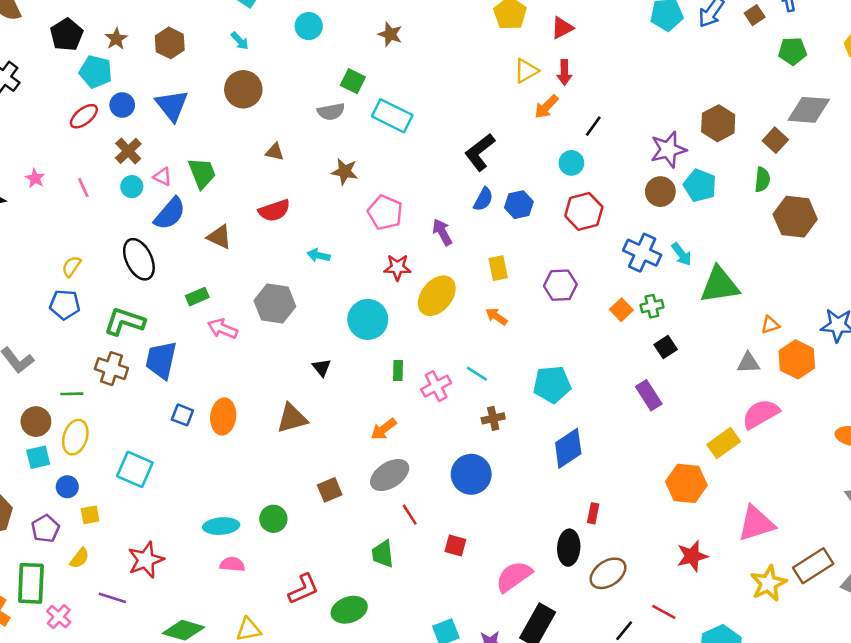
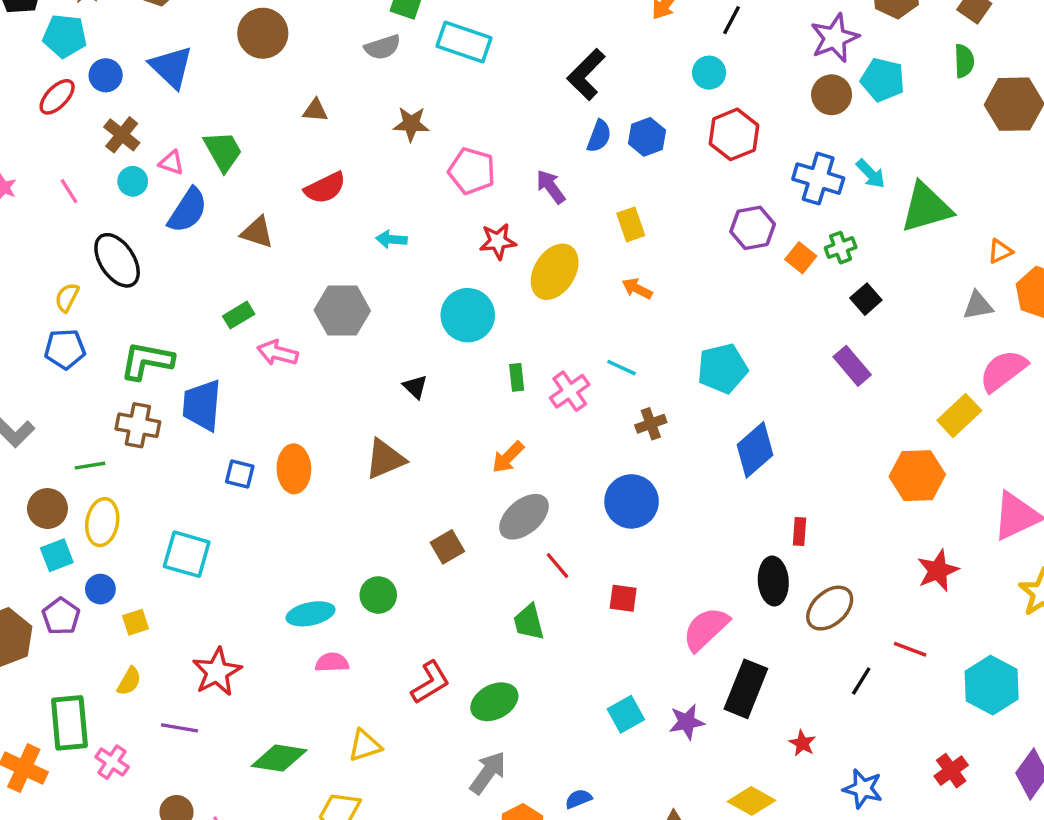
black ellipse: (139, 259) -> (117, 260), moved
purple hexagon: (560, 285) -> (753, 228), moved
purple pentagon: (45, 529) -> (61, 616), moved

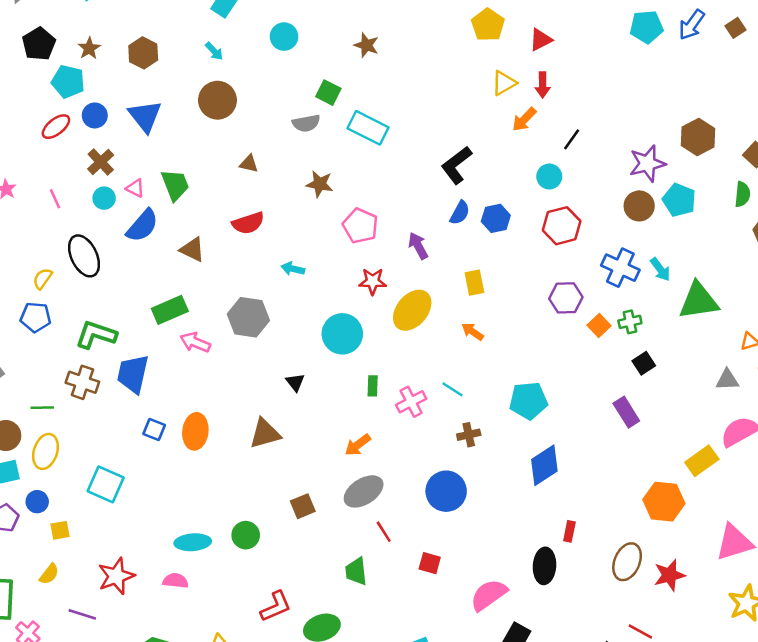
green rectangle: (239, 315) -> (170, 310), size x1.5
brown ellipse: (830, 608) -> (627, 562), moved, turned -33
pink semicircle: (332, 662) -> (175, 581), moved

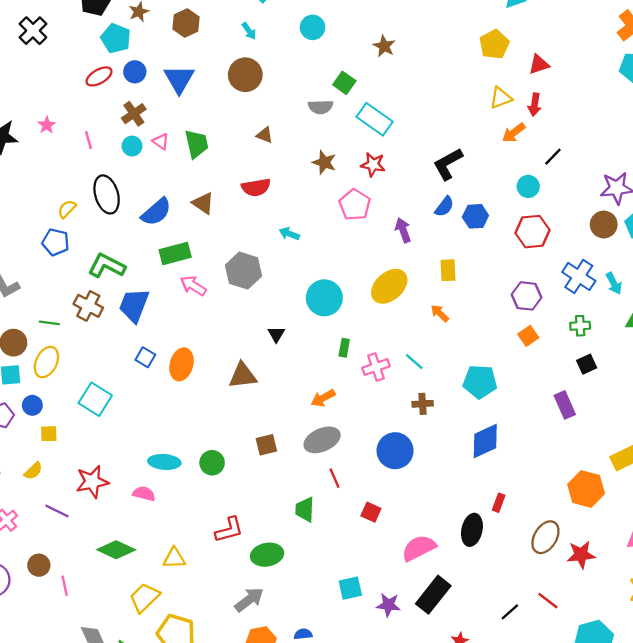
blue semicircle: (142, 226) -> (156, 212), moved
red star: (373, 281) -> (373, 165), moved
orange square: (599, 325) -> (528, 336), moved

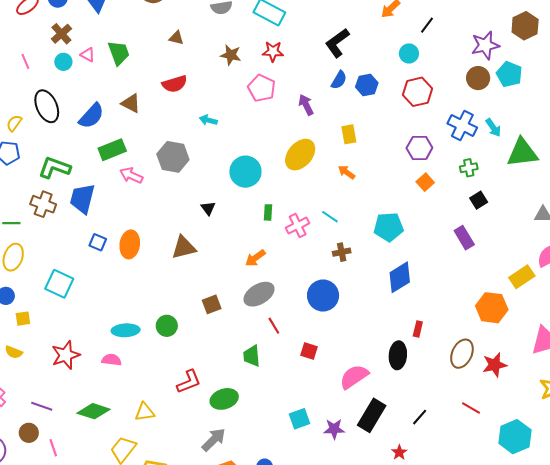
yellow semicircle: (33, 471) -> (14, 352), turned 72
purple line: (57, 511) -> (42, 406), moved
black line: (510, 612) -> (420, 417), moved

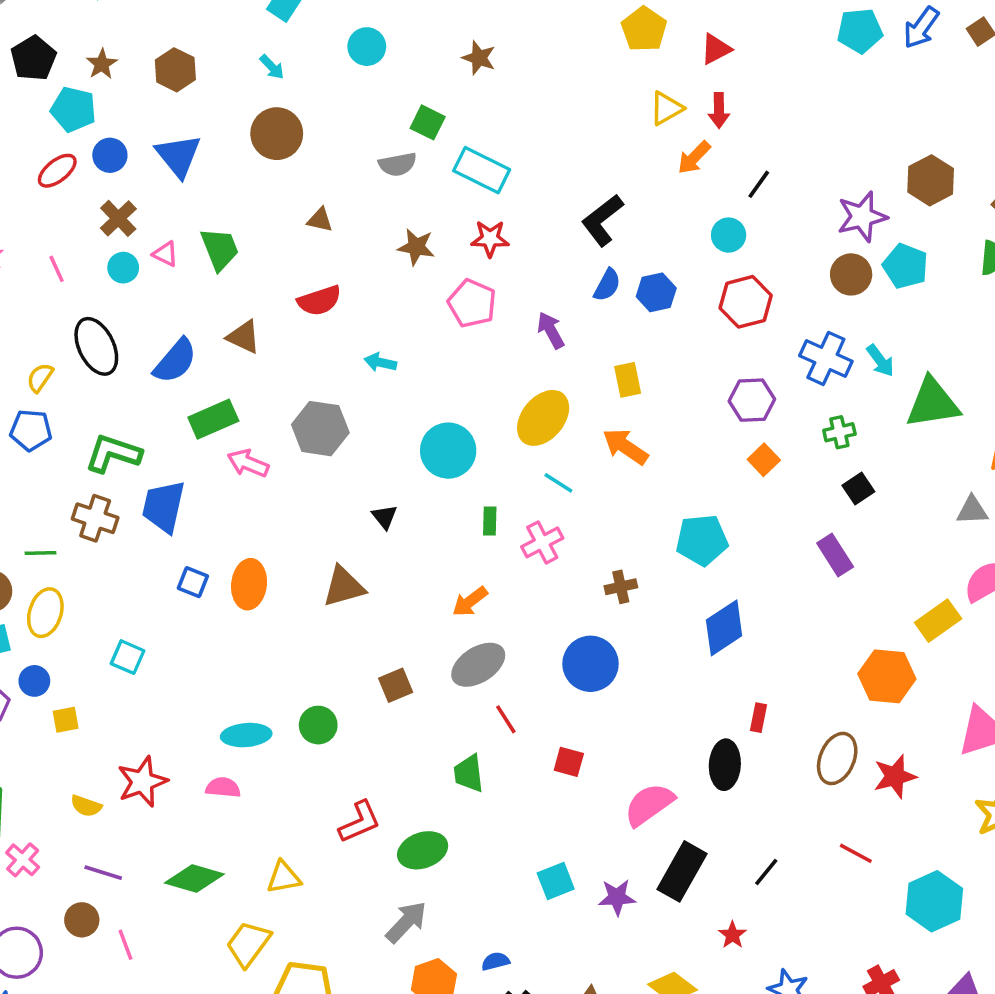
orange arrow: (347, 172) -> (625, 447), size x1.5
cyan line: (330, 217) -> (558, 483), moved
cyan square: (59, 284) -> (127, 657), size x0.7
yellow semicircle: (14, 352) -> (86, 806), moved

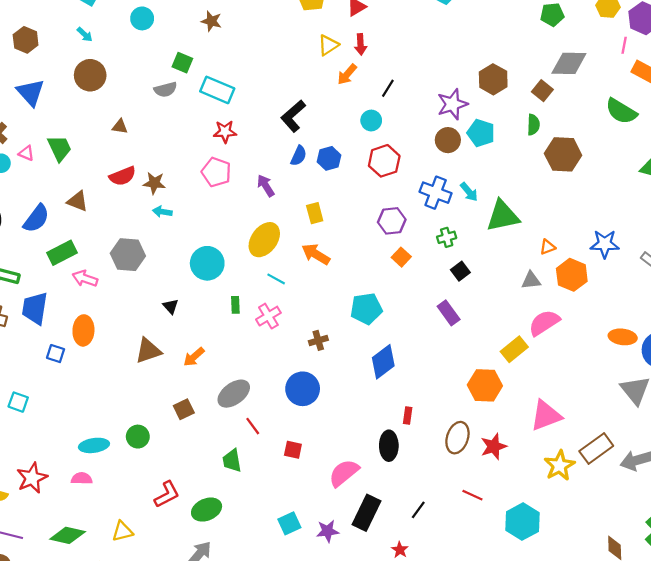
brown star: (416, 247) -> (154, 183), moved
orange ellipse: (249, 584) -> (83, 330), moved
orange arrow: (470, 602) -> (194, 357), moved

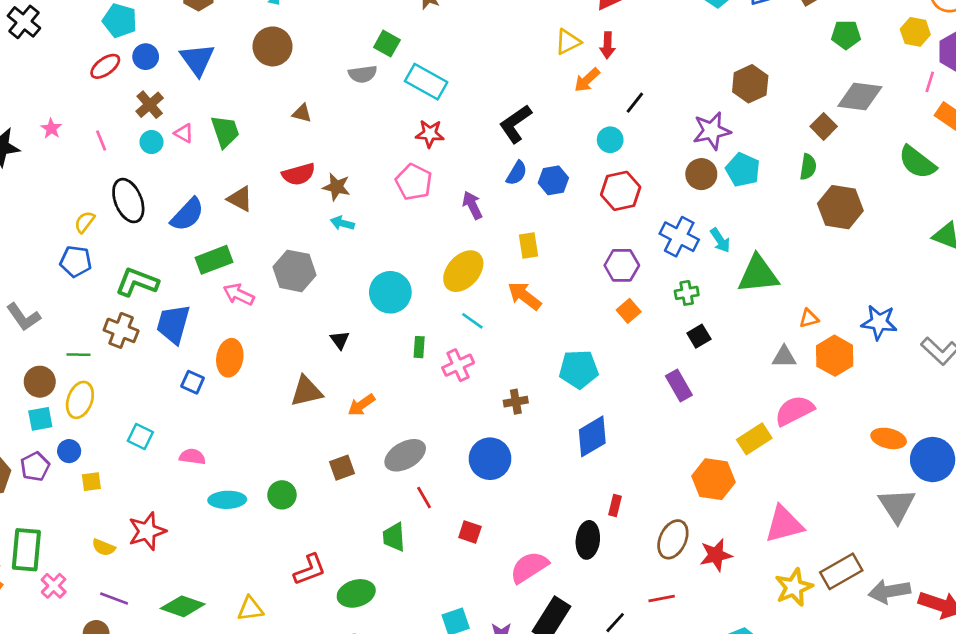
brown hexagon: (493, 79) -> (750, 84), moved
pink semicircle: (82, 478) -> (192, 457), moved
red line: (472, 495) -> (662, 599), moved, turned -42

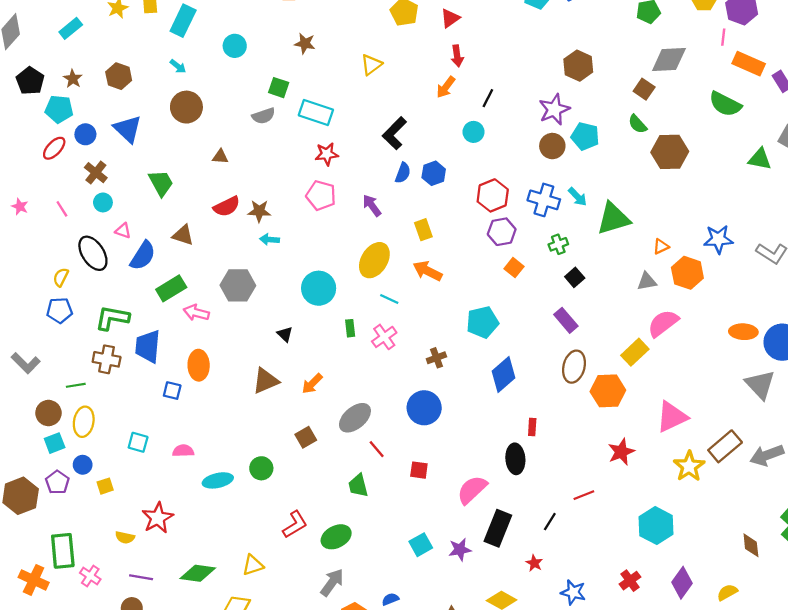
yellow triangle: (568, 42) -> (371, 65), moved
pink triangle: (184, 133) -> (123, 231), moved
green semicircle: (808, 167) -> (638, 124), turned 140
red hexagon: (621, 191) -> (493, 195), moved
brown ellipse: (673, 539) -> (574, 367), moved

